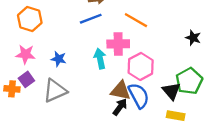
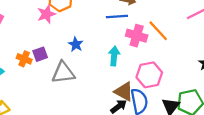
pink cross: (118, 44) -> (137, 36), moved
pink star: (26, 54) -> (46, 14), moved, turned 30

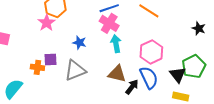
pink cross: (137, 36) -> (109, 23), moved, turned 30
purple square: (40, 54) -> (51, 60), turned 32
brown triangle: (124, 92) -> (117, 74), moved

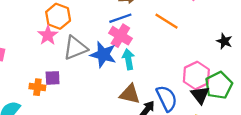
blue star: (79, 43) -> (103, 55), moved, size x1.6
pink hexagon: (151, 52) -> (196, 76), moved
gray triangle: (75, 70) -> (75, 48), moved

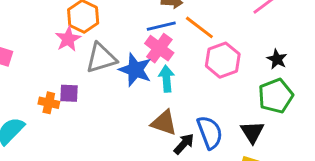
orange line: (166, 21) -> (199, 27), moved
black star: (224, 41) -> (277, 59), moved
pink hexagon: (196, 76) -> (223, 60), moved
green pentagon: (219, 85) -> (276, 96), moved

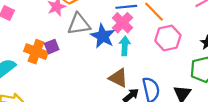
purple square: (69, 93) -> (52, 47), turned -32
orange cross: (49, 103) -> (36, 52), size x1.5

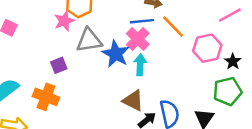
pink hexagon: (168, 38) -> (207, 48), moved
orange cross: (36, 52) -> (46, 97), moved

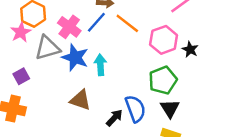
blue line: (142, 21) -> (96, 22), turned -35
pink cross: (138, 39) -> (69, 27), moved
green pentagon: (227, 91) -> (163, 80), moved
brown triangle: (133, 100) -> (80, 100), moved

